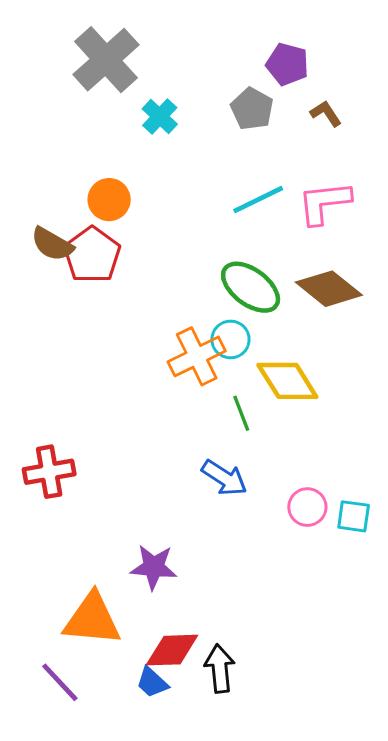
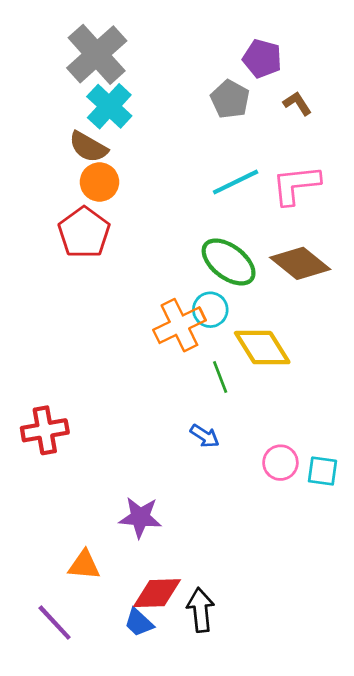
cyan cross: (160, 117) -> (109, 106), moved, size x1.4
brown semicircle: (52, 244) -> (88, 147), moved
blue arrow: (224, 478) -> (205, 436), size x0.7
orange triangle: (92, 619) -> (84, 565), size x0.6

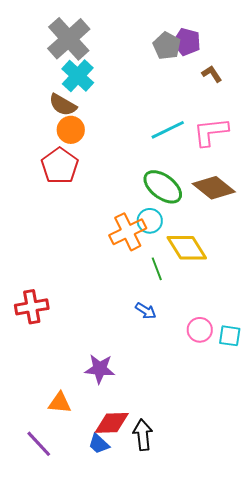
gray pentagon: (230, 99) -> (167, 46), moved

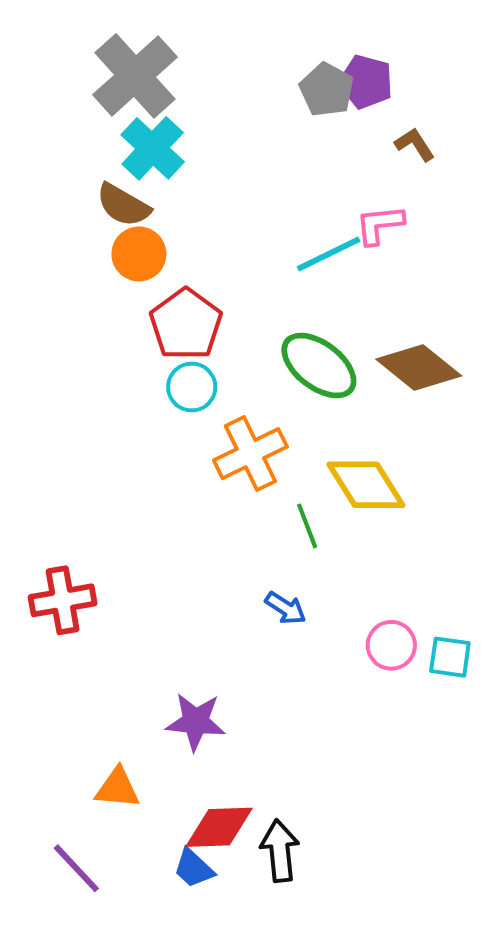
pink L-shape: (211, 132) -> (380, 225), moved, size x0.7
red pentagon: (60, 166) -> (186, 324), moved
cyan circle: (150, 221) -> (192, 387), moved

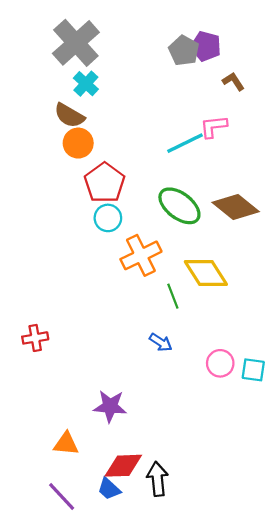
cyan cross: (153, 148) -> (86, 84), size x0.7
red cross: (63, 600) -> (35, 338), size x0.7
purple line: (76, 868) -> (62, 497), moved

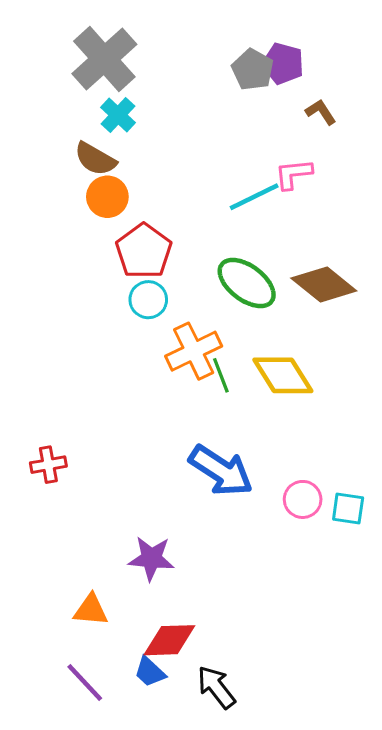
green line: (173, 296) -> (221, 375), moved
blue arrow: (161, 342) -> (221, 471), size x2.0
black arrow: (157, 479) -> (216, 687), moved, turned -32

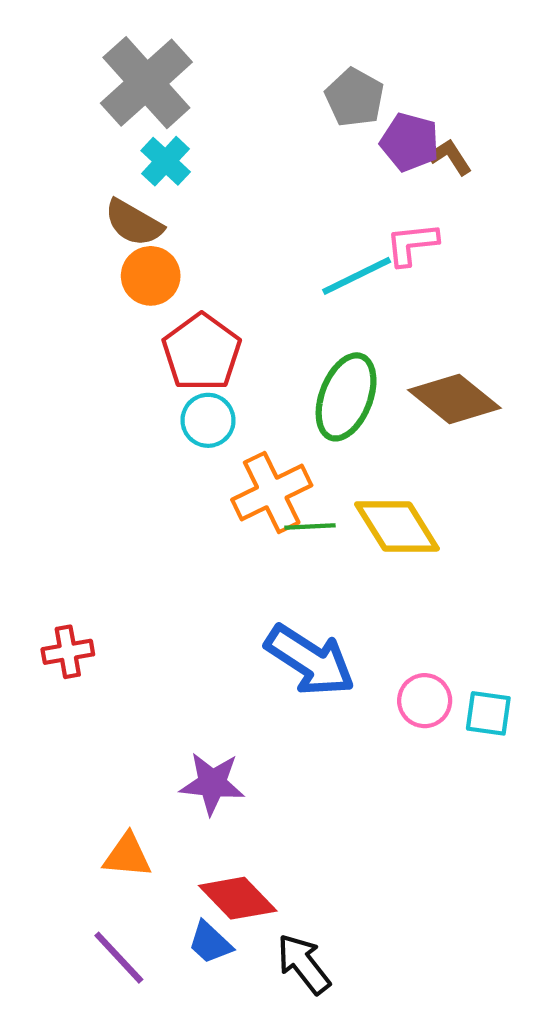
purple pentagon: (283, 64) -> (410, 142), moved
green ellipse: (247, 283) -> (346, 397), turned 74
green line: (221, 375) -> (310, 526), turned -72
red diamond: (169, 640) -> (238, 898), turned 48

